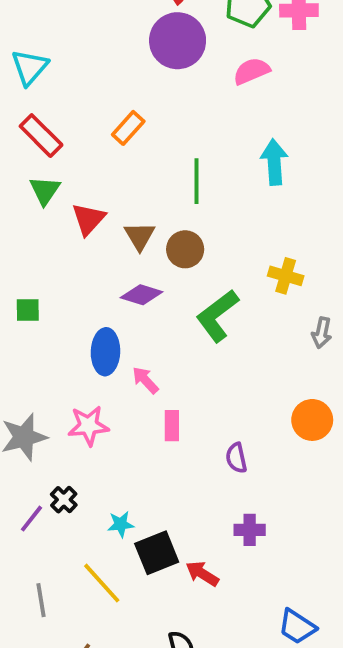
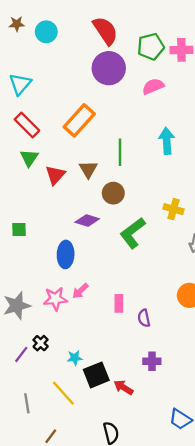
orange rectangle: (128, 128) -> (79, 120), size x1.6
brown triangle: (140, 236) -> (88, 169), moved
pink arrow: (145, 380) -> (80, 291), moved, turned -90
pink rectangle: (172, 426) -> (119, 303), moved

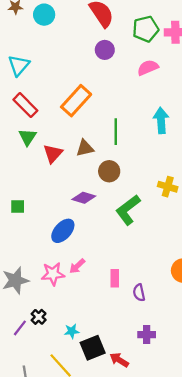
purple circle: (109, 68) -> (105, 50), size x0.6
brown triangle: (88, 169) -> (85, 148), turned 48
blue ellipse: (66, 254) -> (63, 231), turned 40

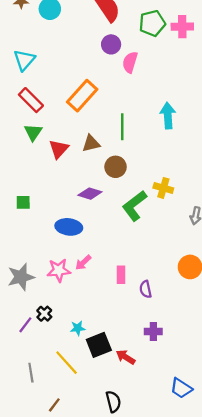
pink semicircle: (148, 68) -> (130, 62), moved, turned -50
yellow cross: (168, 187) -> (163, 188), moved
blue ellipse: (63, 231) -> (69, 227), turned 55

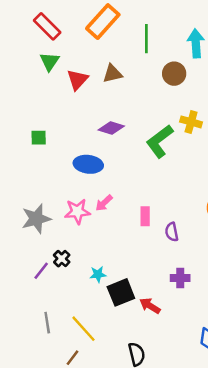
green line: (122, 127) -> (146, 39), moved
brown circle: (116, 167) -> (174, 74), moved
yellow line: (67, 363) -> (83, 329), moved

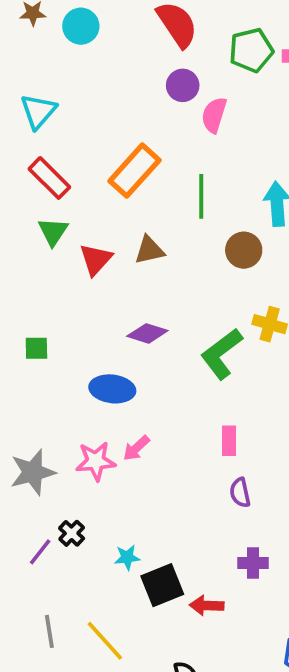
pink rectangle: (145, 216) -> (229, 441), moved
red arrow: (150, 306) -> (207, 606), turned -30

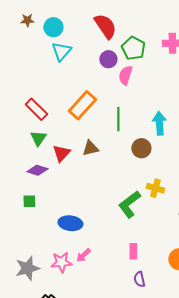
green pentagon: (251, 50) -> (133, 48), moved, turned -30
cyan triangle: (38, 111) -> (61, 51), moved
purple diamond: (147, 333) -> (37, 170), moved

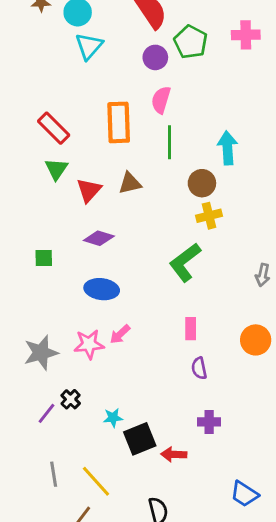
pink semicircle: (125, 75) -> (161, 100), moved
orange rectangle: (82, 105) -> (119, 122), turned -44
purple diamond: (37, 170) -> (99, 238), moved
yellow cross: (155, 188) -> (209, 216), moved, turned -30

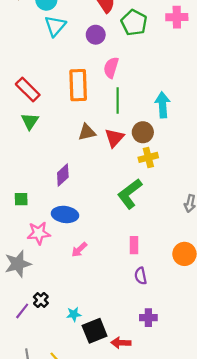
purple circle: (155, 57) -> (96, 35), moved
red triangle: (89, 190) -> (114, 138), moved
purple diamond: (99, 238) -> (63, 175), turned -60
green square: (44, 258) -> (21, 199), moved
pink star: (89, 344) -> (39, 233), moved

